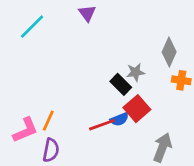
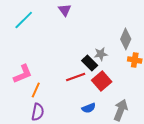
blue semicircle: (119, 119) -> (89, 108), moved
red line: (102, 125) -> (76, 77), moved
pink L-shape: (25, 130) -> (23, 74), moved

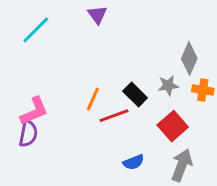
gray star: (101, 54) -> (168, 85), moved
red square: (102, 81) -> (173, 126), moved
orange line: (36, 90) -> (93, 99), moved
purple semicircle: (38, 112) -> (28, 134), moved

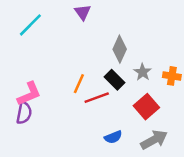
gray diamond: (189, 58) -> (120, 49), moved
gray star: (168, 85) -> (143, 72), turned -30
gray arrow: (182, 165) -> (154, 140), turned 40

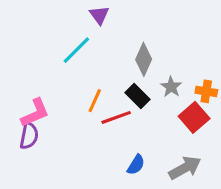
cyan line: (30, 25) -> (76, 50), moved
red square: (146, 107) -> (194, 117), moved
blue semicircle: (113, 137) -> (136, 165), turned -36

